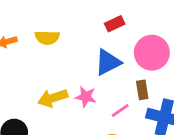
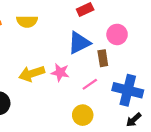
pink circle: (152, 53) -> (117, 34), size x0.7
brown rectangle: (142, 90) -> (103, 58), moved

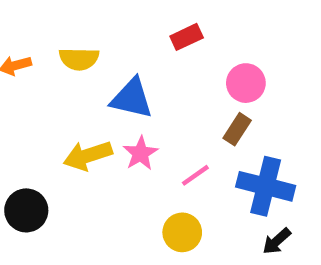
blue triangle: (79, 43) -> (132, 98), moved, turned 40
brown rectangle: (103, 58) -> (237, 129), moved, turned 42
pink star: (60, 72) -> (140, 153), turned 30

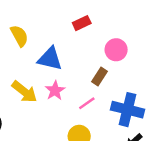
yellow semicircle: (79, 59) -> (19, 36), turned -120
brown rectangle: (237, 129) -> (100, 76), moved
yellow arrow: (88, 156) -> (24, 92), turned -124

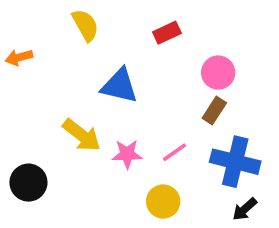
yellow semicircle: (19, 36) -> (85, 25), moved
brown rectangle: (100, 76) -> (214, 110), moved
pink star: (55, 90) -> (127, 154), moved, turned 30

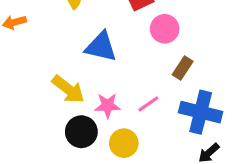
pink circle: (218, 73) -> (165, 29), moved
black circle: (28, 183) -> (81, 132), moved
yellow circle: (163, 202) -> (124, 143), moved

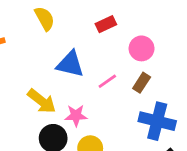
pink circle: (165, 29) -> (142, 48), moved
pink line: (148, 104) -> (107, 81), moved

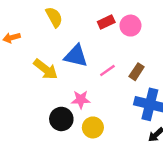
pink circle: (142, 48) -> (130, 26), moved
yellow arrow: (42, 101) -> (46, 69), moved

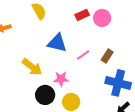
yellow arrow: (46, 69) -> (32, 67), moved

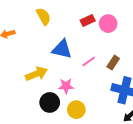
yellow arrow: (32, 67) -> (36, 74), turned -60

